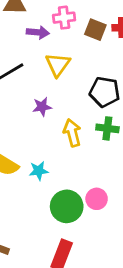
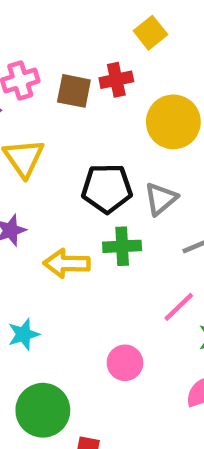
yellow arrow: (72, 133) -> (67, 263), turned -64
green circle: (67, 206) -> (43, 410), moved

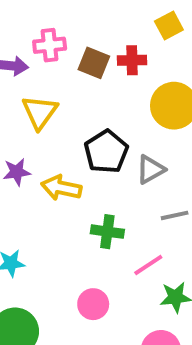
black pentagon: (107, 188) -> (106, 152), turned 30
green cross: (122, 246) -> (107, 232), moved
yellow arrow: (67, 263) -> (61, 188), moved

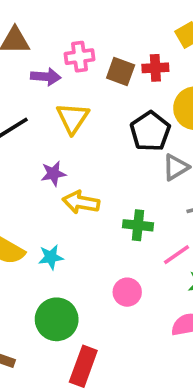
black pentagon: (106, 152) -> (150, 131), moved
yellow arrow: (61, 188) -> (81, 202), moved

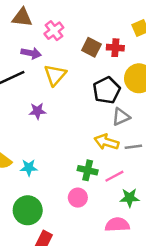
pink cross: (80, 57) -> (54, 31), moved, turned -36
purple arrow: (46, 77) -> (31, 53), moved
yellow arrow: (81, 202) -> (106, 142), moved
green cross: (138, 225) -> (88, 170), moved

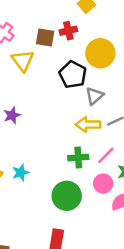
yellow triangle: (55, 75) -> (23, 61), moved
pink circle: (78, 198) -> (103, 184), moved
green circle: (28, 210) -> (67, 196), moved

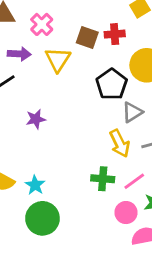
yellow arrow: (88, 125) -> (120, 143), turned -125
cyan star: (21, 173) -> (35, 185), turned -30
green circle: (67, 196) -> (42, 218), moved

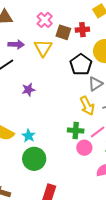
pink cross: (42, 24) -> (45, 20), moved
pink circle: (126, 213) -> (84, 148), moved

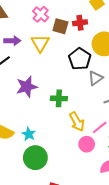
purple star: (28, 90) -> (27, 87), size x1.5
yellow arrow: (87, 106) -> (77, 122), moved
green cross: (76, 131) -> (59, 98), moved

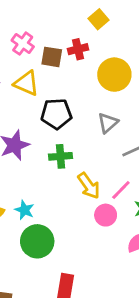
yellow triangle: (40, 43) -> (26, 83), turned -30
black pentagon: (80, 59) -> (56, 114), moved, turned -30

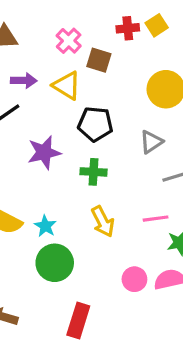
red cross: (78, 49) -> (128, 28), moved
yellow arrow: (89, 186) -> (103, 222), moved
pink line: (121, 190) -> (156, 219), turned 30
pink circle: (106, 215) -> (134, 279), moved

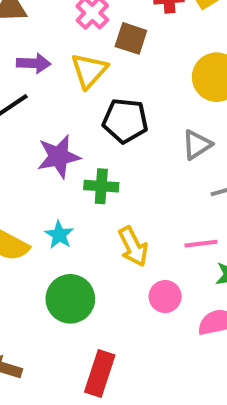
yellow triangle: (67, 86) -> (89, 71), turned 40
green cross: (93, 172) -> (101, 186), moved
cyan star: (45, 226) -> (59, 235), moved
pink circle: (134, 279) -> (165, 297), moved

